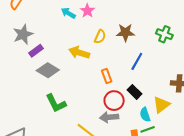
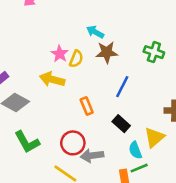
pink star: (87, 11) -> (60, 54), moved
cyan arrow: (68, 13) -> (95, 32), moved
red circle: (114, 101) -> (73, 143), moved

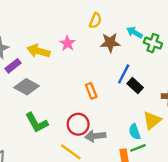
cyan arrow: (95, 32) -> (135, 32), moved
yellow semicircle: (76, 59) -> (95, 20), moved
yellow arrow: (52, 79) -> (38, 51), moved
black rectangle: (121, 124) -> (135, 86), moved

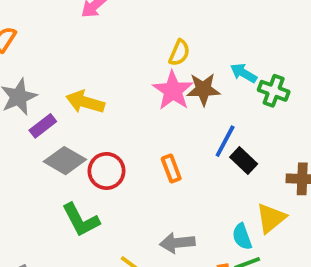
pink star: (67, 43) -> (173, 91), moved, size x1.5
red circle: (78, 124) -> (106, 171), moved

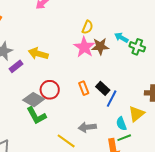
blue line: (225, 141) -> (112, 99), moved
gray diamond: (65, 161) -> (34, 100), moved
black rectangle: (244, 161) -> (103, 88), moved

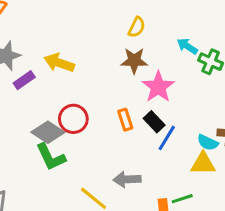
brown star: (100, 46) -> (134, 61), moved
pink star: (84, 47) -> (158, 87), moved
yellow triangle: (136, 114) -> (203, 164), turned 36
cyan semicircle: (121, 124) -> (208, 142), moved, turned -48

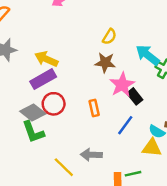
cyan arrow: (187, 46) -> (148, 55), size x1.5
purple rectangle: (24, 80) -> (43, 79), moved, size x1.5
black rectangle: (154, 122) -> (135, 96), moved

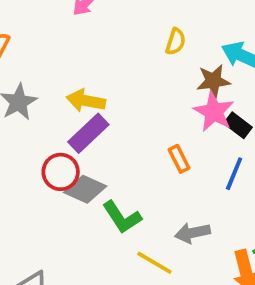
brown star: (105, 63) -> (213, 81), moved
red circle: (54, 104) -> (61, 172), moved
green L-shape: (33, 132) -> (122, 217), moved

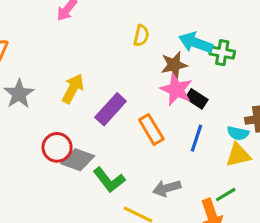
yellow arrow: (86, 101) -> (73, 89), turned 112
purple rectangle: (88, 133) -> (111, 109), moved
orange rectangle: (179, 159) -> (151, 129), size x1.4

